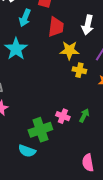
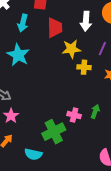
cyan semicircle: (27, 151) -> (33, 154), moved

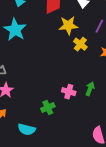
yellow cross: (84, 67) -> (80, 44), turned 32
green cross: (54, 132) -> (48, 108), size x0.6

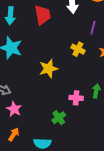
yellow star: (68, 25) -> (48, 69), moved

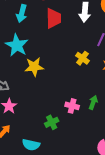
yellow star: (48, 69) -> (34, 67), moved

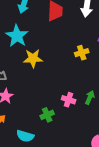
yellow cross: (82, 58) -> (82, 53), turned 32

